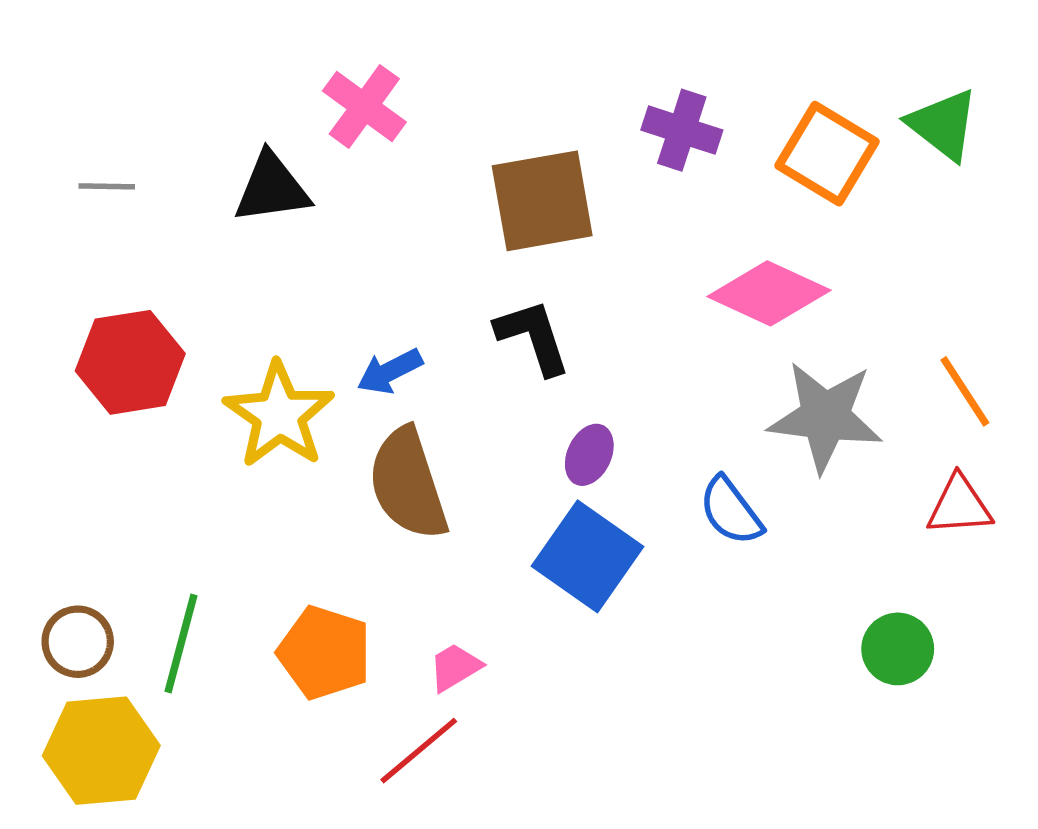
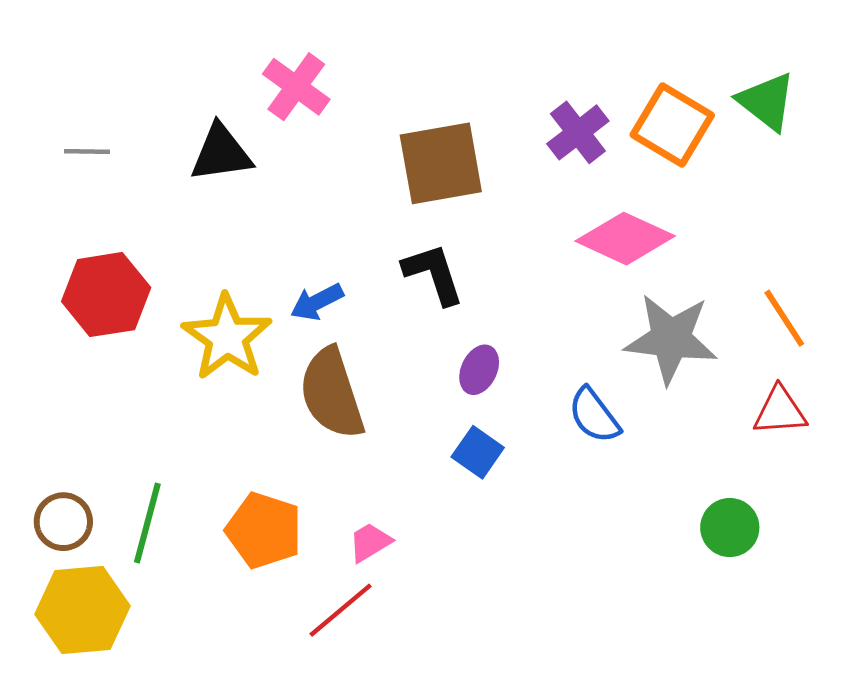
purple cross: (682, 130) -> (578, 132), moved, turned 34
blue square: (587, 556) -> (478, 452), size x0.6

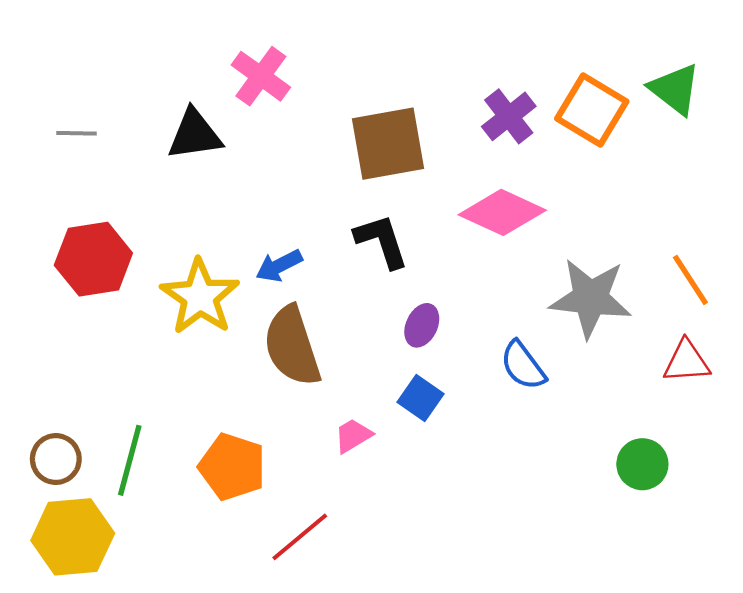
pink diamond: (625, 239) -> (502, 212), moved
pink trapezoid: (370, 542) -> (353, 436), moved

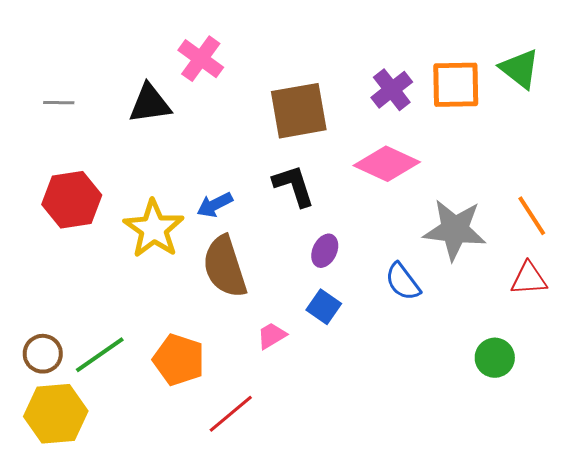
orange square: (592, 110) -> (456, 85), turned -32
green line: (130, 460) -> (100, 355), turned 40

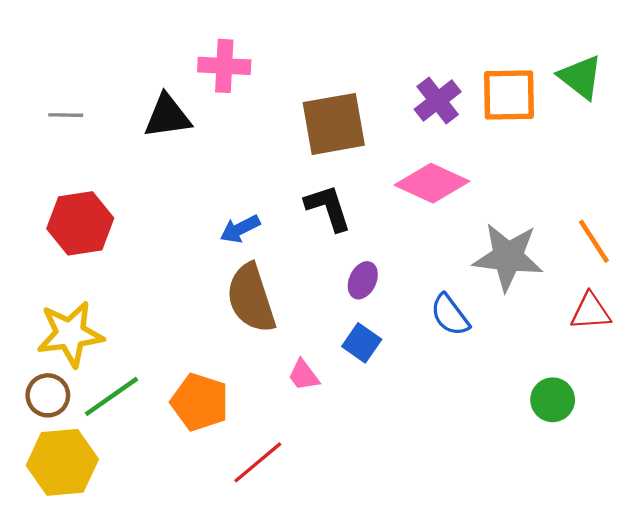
pink cross: (201, 59) -> (224, 66), turned -33
yellow star: (154, 229) -> (70, 334), moved, turned 30
pink trapezoid: (272, 336) -> (304, 375), turned -96

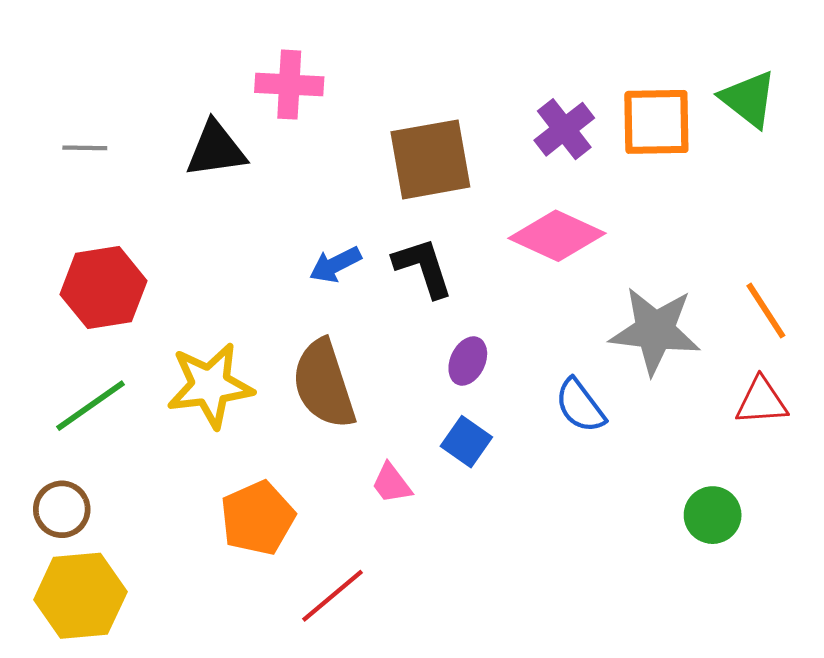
blue arrow: (240, 229) -> (335, 265), moved
yellow star: (70, 334) -> (210, 385), moved
green line: (111, 396) -> (91, 406), moved
orange pentagon: (200, 402) -> (258, 518), turned 30

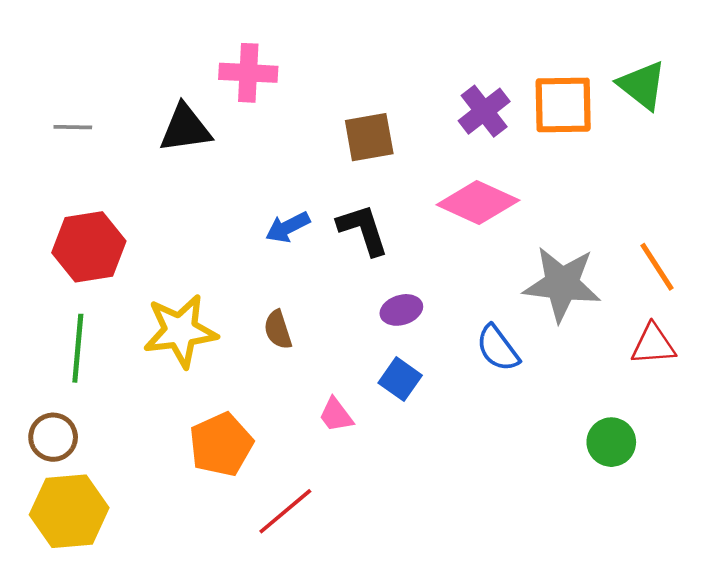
brown square: (430, 159) -> (369, 137), size x0.7
purple ellipse: (468, 361) -> (401, 310), turned 48
brown semicircle: (324, 384) -> (278, 330), size x0.5
green line: (91, 406) -> (78, 348), turned -50

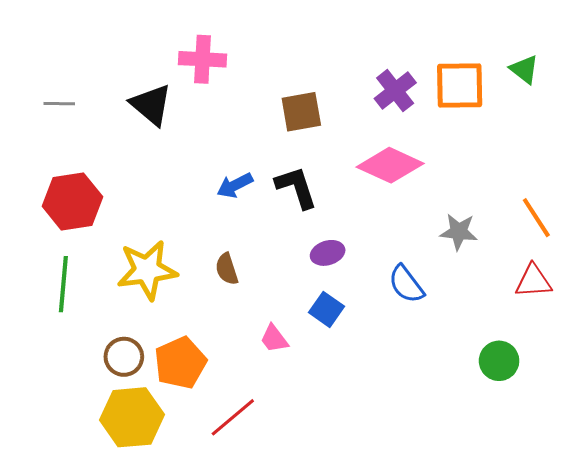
green triangle: (642, 85) -> (524, 69), size x0.7
black triangle: (185, 128) -> (151, 105), turned 48
gray star: (562, 284) -> (459, 232), size x0.6
brown circle: (53, 437) -> (124, 357), moved
yellow hexagon: (69, 511) -> (132, 417), moved

